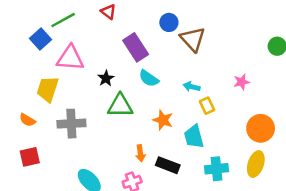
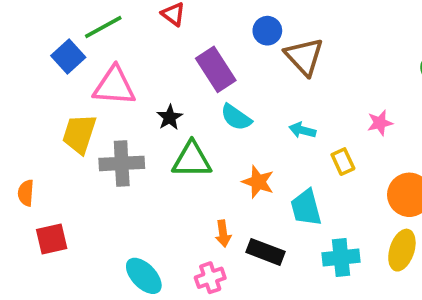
yellow rectangle: (207, 106) -> (343, 162), moved
orange semicircle: (27, 120) -> (26, 193), moved, turned 63
gray cross: (71, 124) -> (122, 163), moved

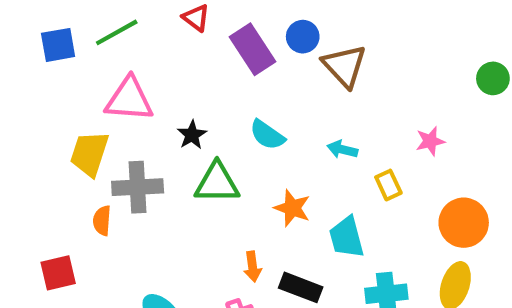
blue square: (68, 56) -> (58, 45), moved, turned 32
purple rectangle: (216, 69) -> (253, 49), moved
orange semicircle: (26, 193) -> (102, 221), moved

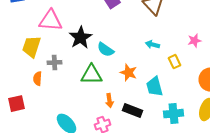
black star: (192, 135) -> (80, 38), size x1.6
cyan semicircle: (267, 135) -> (106, 50), moved
green triangle: (217, 183) -> (92, 75), moved
gray cross: (138, 187) -> (54, 63), size x0.6

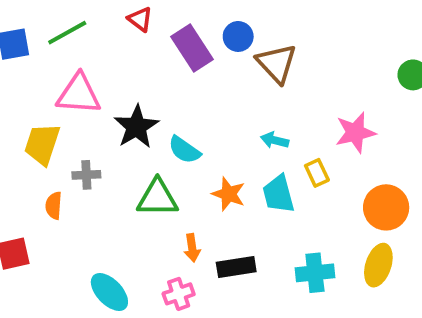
pink star: (194, 41) -> (355, 133), size x1.5
cyan trapezoid: (154, 87) -> (278, 194), moved
black rectangle: (132, 111) -> (236, 267), turned -30

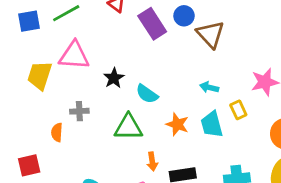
black star: (136, 127) -> (114, 78), size x0.7
yellow trapezoid: (42, 144) -> (40, 75), moved

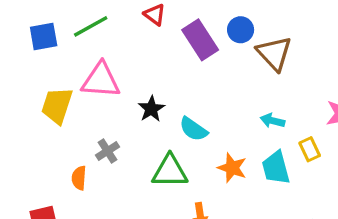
gray cross: (79, 111) -> (108, 151), turned -30

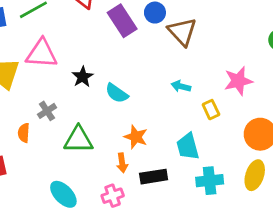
orange star: (232, 168) -> (136, 137), moved
cyan trapezoid: (276, 168) -> (188, 146), moved
green triangle: (170, 171) -> (78, 140), moved

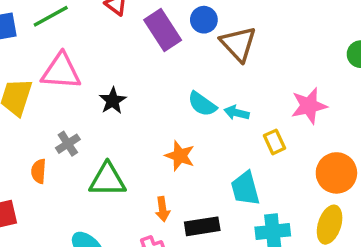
cyan semicircle: (117, 93) -> (202, 104), moved
orange star: (136, 137) -> (180, 156), moved

